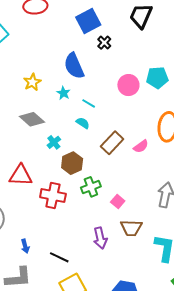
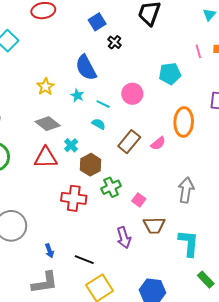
blue square: (88, 21) -> (97, 22), size x0.7
pink circle: (128, 85) -> (132, 94), moved
red triangle: (21, 175) -> (46, 158), moved

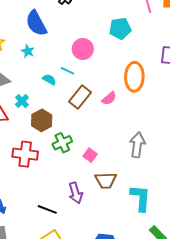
cyan line: (103, 104) -> (67, 71), moved
black line: (84, 260) -> (47, 209), moved

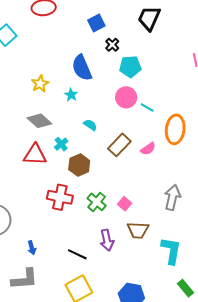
cyan pentagon: (120, 29) -> (130, 67), moved
cyan line: (67, 71) -> (147, 107), moved
green cross: (62, 143) -> (97, 202), moved, turned -30

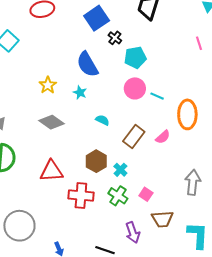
blue square: (96, 23) -> (97, 18), size x1.4
cyan cross: (61, 144) -> (120, 170), moved
red triangle: (35, 155) -> (51, 171), moved

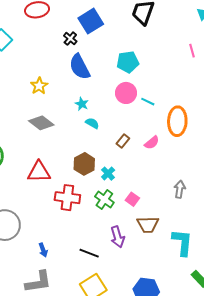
black cross: (115, 38) -> (70, 39), moved
cyan star: (80, 93) -> (82, 104), moved
brown rectangle: (134, 137) -> (123, 141), size x0.6
gray arrow: (193, 182) -> (180, 189), size x0.7

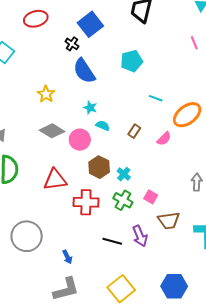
pink circle: (126, 93) -> (80, 140), moved
orange ellipse: (177, 121) -> (187, 115), turned 56
brown rectangle: (123, 141) -> (134, 131), moved
black line: (89, 253) -> (112, 241), moved

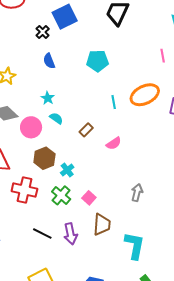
blue semicircle: (84, 71) -> (49, 61), size x0.6
cyan line: (156, 98) -> (114, 102), turned 48
orange ellipse: (187, 115) -> (145, 95), moved
brown trapezoid: (169, 221) -> (102, 225), turned -90

